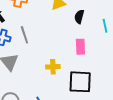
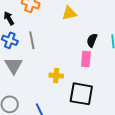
black semicircle: (79, 17) -> (92, 40), moved

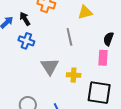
gray line: (32, 40) -> (69, 37), moved
gray triangle: (14, 65) -> (50, 66), moved

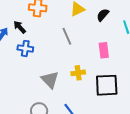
black semicircle: (108, 39) -> (103, 15), moved, turned 32
gray triangle: (50, 66) -> (50, 80), moved

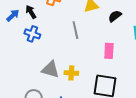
yellow cross: (78, 73) -> (71, 73), moved
gray triangle: (50, 80) -> (50, 69), turned -42

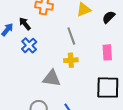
blue cross: (32, 34) -> (29, 45), turned 35
yellow cross: (71, 73) -> (71, 60), moved

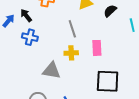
blue cross: (29, 45) -> (30, 37), turned -35
pink rectangle: (107, 52) -> (97, 48), moved

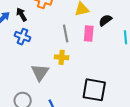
pink rectangle: (97, 48) -> (89, 34), moved
gray triangle: (52, 71) -> (40, 72), turned 48

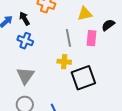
gray triangle: (40, 72) -> (25, 76), moved
black square: (94, 90) -> (83, 78), moved, turned -30

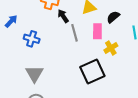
black arrow: (24, 18) -> (63, 16), moved
yellow cross: (64, 62) -> (111, 48), moved, turned -32

